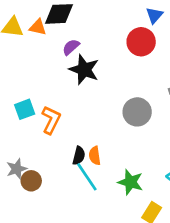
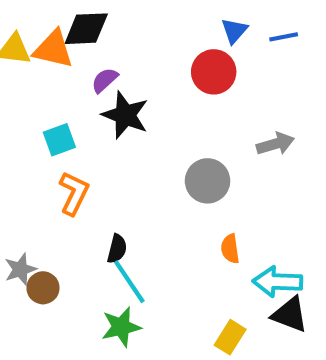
orange triangle: (38, 27) -> (53, 49), size x1.5
cyan square: (25, 109) -> (59, 140), moved
orange semicircle: (95, 156) -> (230, 249), moved
green star: (130, 182) -> (121, 327), moved, turned -30

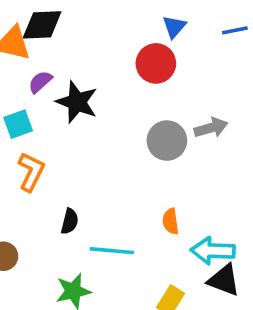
blue line: (284, 37) -> (235, 30), moved
purple semicircle: (105, 80) -> (40, 82), moved
gray circle: (208, 181) -> (167, 141), moved
cyan line: (129, 282) -> (112, 251), moved, turned -51

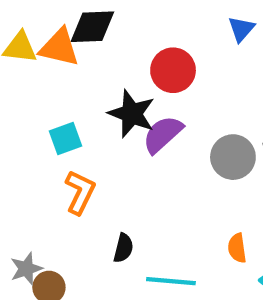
red circle: (156, 63) -> (173, 70), moved
purple semicircle: (40, 82) -> (163, 134), moved, size x1.5

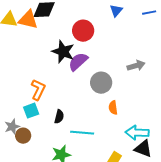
cyan square: (66, 138) -> (31, 111), moved
gray circle: (233, 157) -> (101, 83), moved
orange semicircle: (237, 248) -> (113, 108), moved

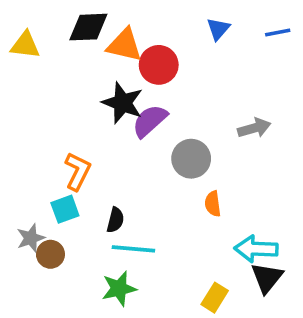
orange triangle: (28, 20) -> (124, 45), moved
cyan line: (82, 133) -> (133, 249), moved
black triangle: (143, 149) -> (267, 278), turned 48

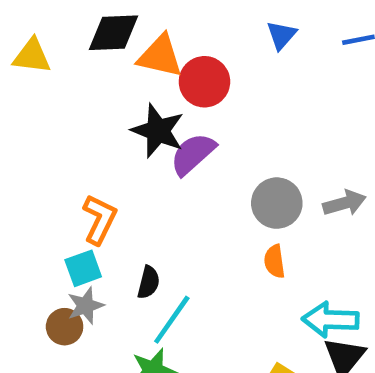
gray arrow: (254, 128) -> (344, 203), moved
gray circle: (191, 159) -> (277, 203), moved
gray star: (31, 238) -> (86, 306), moved
cyan line: (133, 249) -> (172, 320), turned -60

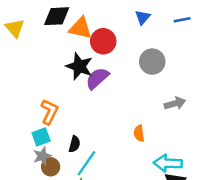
yellow triangle: (32, 56) -> (15, 28), turned 42
gray circle: (277, 203) -> (152, 62), moved
brown circle: (65, 327) -> (51, 167), moved

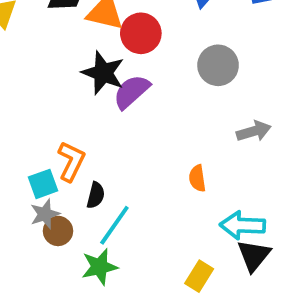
orange L-shape: (49, 112) -> (71, 161), moved

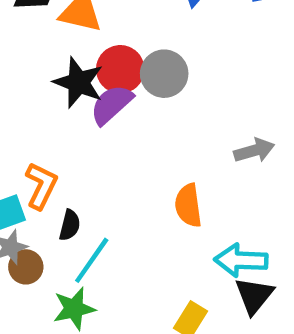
red circle: (141, 33) -> (120, 69), moved
gray circle: (218, 65) -> (164, 74), moved
orange semicircle: (197, 178) -> (188, 205), size x1.4

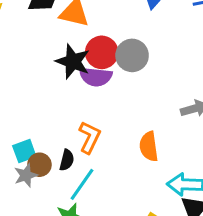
purple semicircle: (111, 104) -> (96, 77), turned -132
orange L-shape: (41, 186) -> (90, 137), moved
brown circle: (26, 267) -> (39, 165), moved

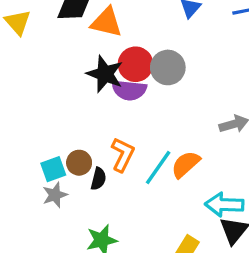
orange semicircle: (149, 146) -> (186, 164), turned 56
brown circle: (39, 165) -> (79, 163), moved
cyan line: (82, 184) -> (158, 168), moved

